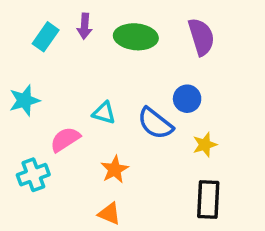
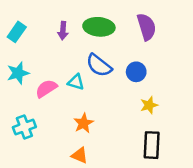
purple arrow: (85, 26) -> (63, 31), moved
cyan rectangle: (46, 37) -> (17, 32), moved
blue semicircle: (155, 123) -> (99, 65), moved
pink semicircle: (65, 139) -> (46, 88), moved

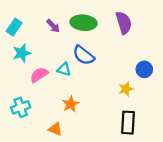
purple arrow: (63, 31) -> (53, 26), turned -48
blue circle: (136, 72) -> (144, 69), moved
cyan star: (18, 73) -> (22, 53), moved
orange triangle: (80, 155) -> (55, 129), moved

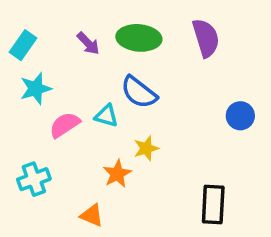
yellow star: (126, 89) -> (146, 148), moved

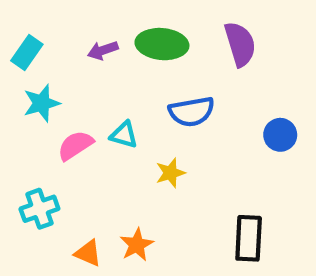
purple arrow: (88, 43) -> (103, 50), turned 115
blue semicircle: (139, 92) -> (192, 112), moved, turned -48
orange star: (117, 174) -> (137, 245), moved
orange triangle: (92, 215) -> (88, 253), moved

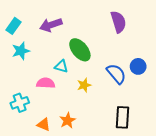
green ellipse: (162, 44) -> (80, 50), moved, turned 45
purple arrow: (103, 50) -> (51, 25), size x1.5
blue semicircle: (192, 112) -> (116, 74), moved, turned -120
pink semicircle: (75, 145) -> (46, 83), moved, turned 36

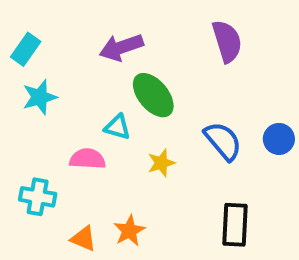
purple arrow: (51, 25) -> (121, 47), moved
blue circle: (138, 66) -> (279, 139), moved
cyan cross: (20, 103) -> (38, 197), turned 30

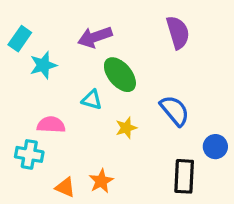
cyan star: (40, 97) -> (43, 65), moved
blue circle: (279, 139) -> (215, 147), moved
pink semicircle: (87, 159) -> (51, 125), moved

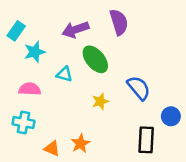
purple semicircle: (178, 32) -> (119, 22), moved
cyan triangle: (92, 100) -> (64, 74), moved
pink semicircle: (51, 125) -> (30, 89), moved

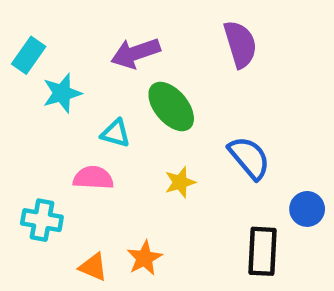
purple semicircle: (119, 22) -> (240, 44), moved
pink semicircle: (30, 89) -> (93, 178), moved

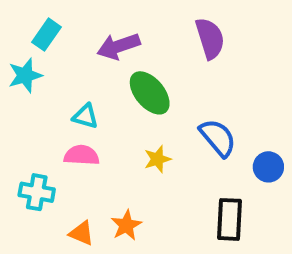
cyan rectangle: (29, 55) -> (46, 35), moved
cyan star: (62, 93) -> (25, 75), moved
cyan triangle: (115, 133) -> (85, 116), moved
blue circle: (307, 209) -> (268, 167), moved

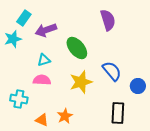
purple arrow: (119, 46) -> (46, 30), moved
cyan triangle: (85, 116) -> (44, 60), turned -32
yellow star: (157, 159) -> (81, 82), size x1.6

